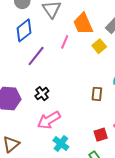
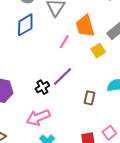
purple line: (36, 56) -> (63, 77), moved
black cross: (42, 94) -> (42, 87), moved

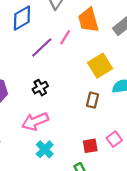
yellow square: (98, 51) -> (100, 66), moved, size x1.5
purple line: (63, 77) -> (42, 48), moved

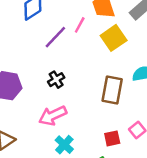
yellow square: (100, 66) -> (114, 38), moved
brown rectangle: (92, 100) -> (112, 90), size x1.6

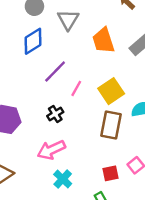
pink line: (80, 25) -> (76, 88), moved
yellow square: (114, 38) -> (111, 91), moved

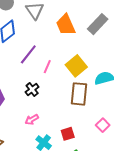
pink arrow: (51, 150) -> (32, 120), size x0.6
red square: (111, 173) -> (68, 134), moved

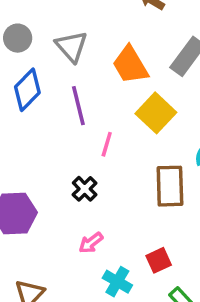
purple line: (28, 54) -> (78, 106), moved, turned -45
yellow square: (76, 66) -> (156, 113), moved

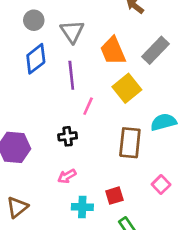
black cross: (85, 189) -> (68, 136), turned 30
cyan cross: (117, 282) -> (82, 207), turned -36

